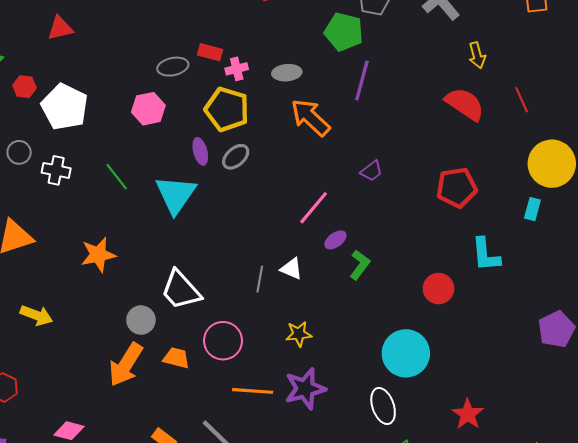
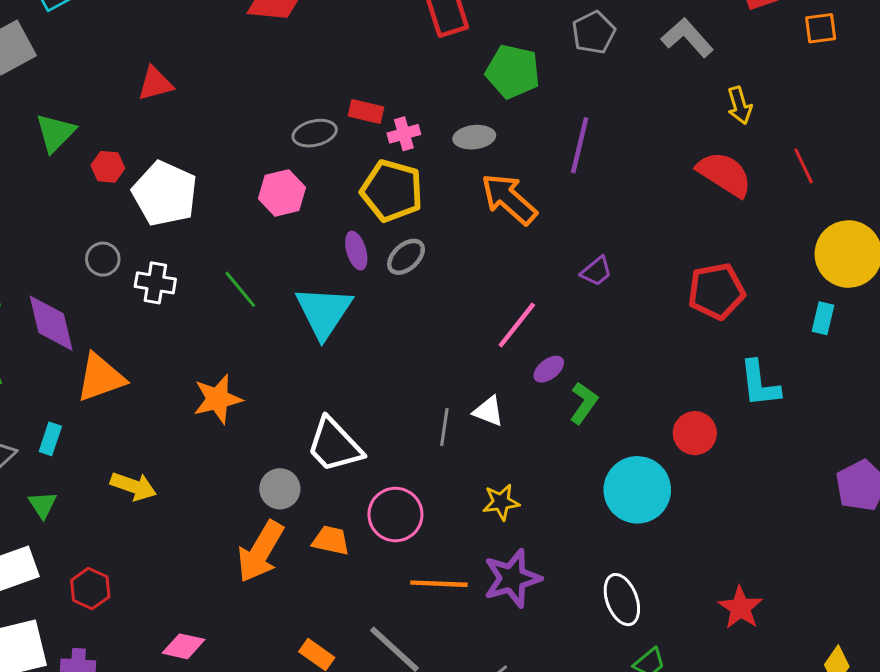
green pentagon: (344, 32) -> (513, 72), moved
cyan circle: (406, 353) -> (637, 490), moved

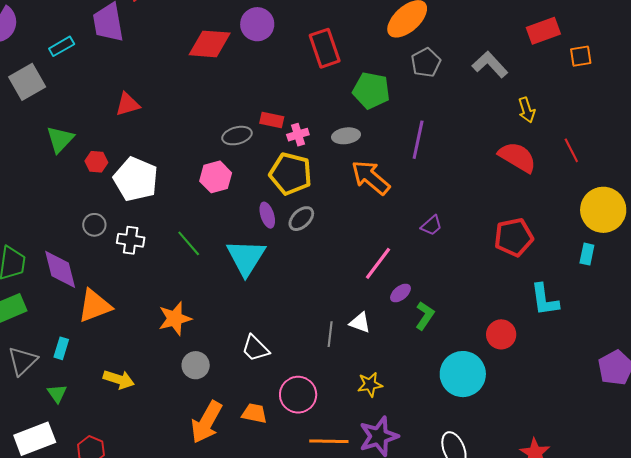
white trapezoid: (334, 445) -> (255, 348), size x0.7
gray circle: (280, 489) -> (196, 365), moved

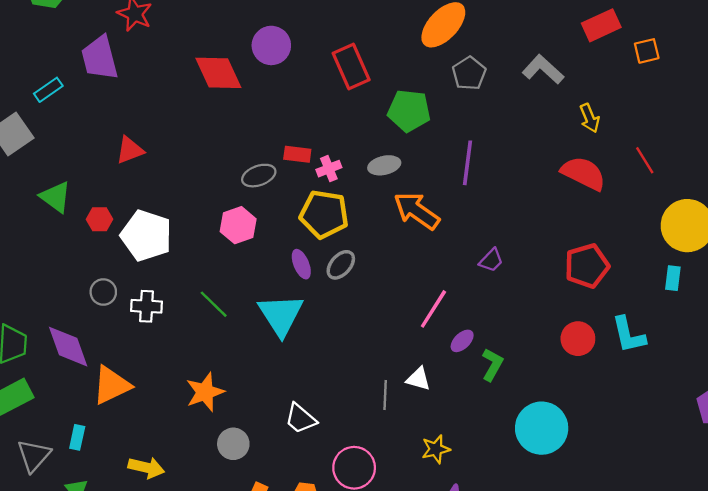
red diamond: (210, 44) -> (218, 73), turned 66
green triangle: (60, 139) -> (56, 197), turned -32
red circle: (501, 334) -> (578, 339), moved

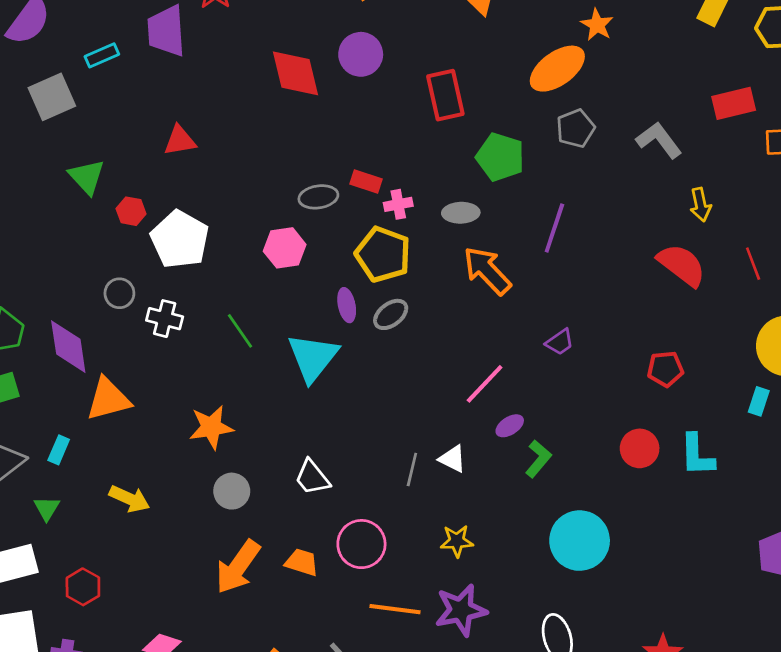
red pentagon: (587, 266) -> (665, 369), size x0.7

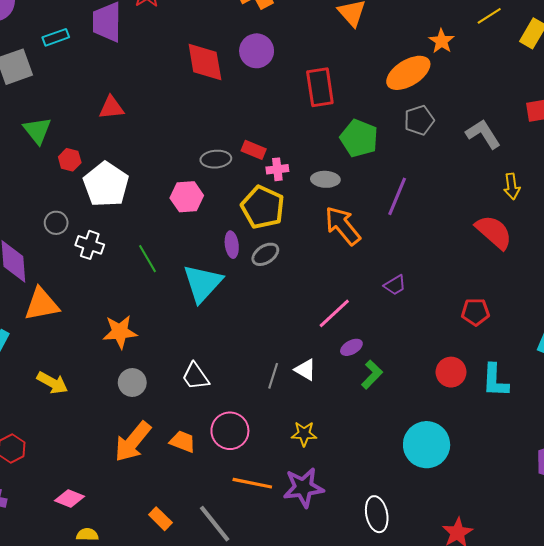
cyan circle: (580, 541) -> (427, 445), moved

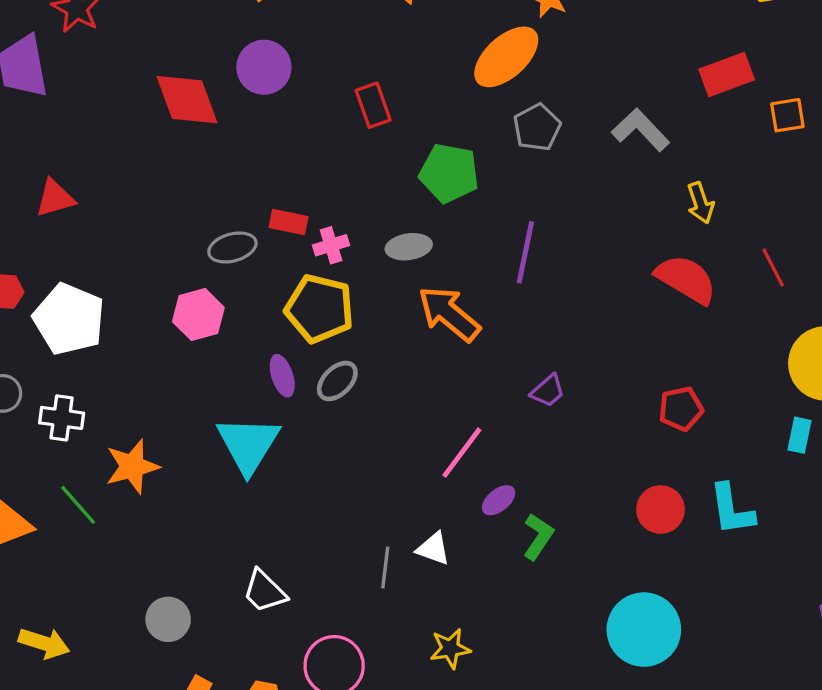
red rectangle: (320, 87) -> (373, 105), size x0.7
green line: (148, 259) -> (78, 505), moved
orange star: (120, 332) -> (132, 466), moved

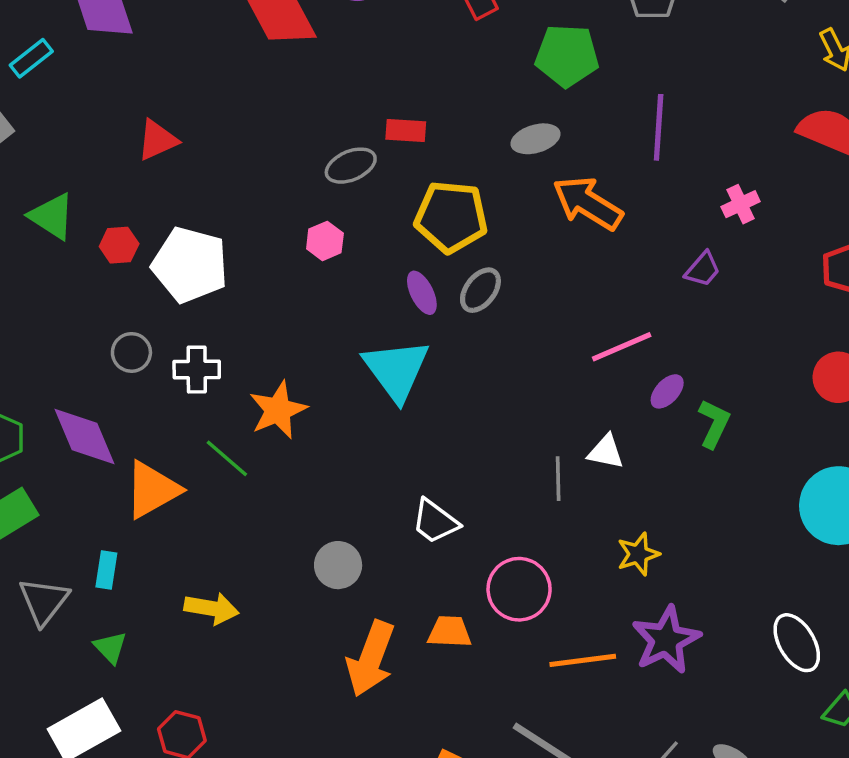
pink cross: (331, 245) -> (741, 204), moved
pink hexagon: (198, 315) -> (325, 241), size x0.7
pink line: (462, 453) -> (622, 347), turned 38

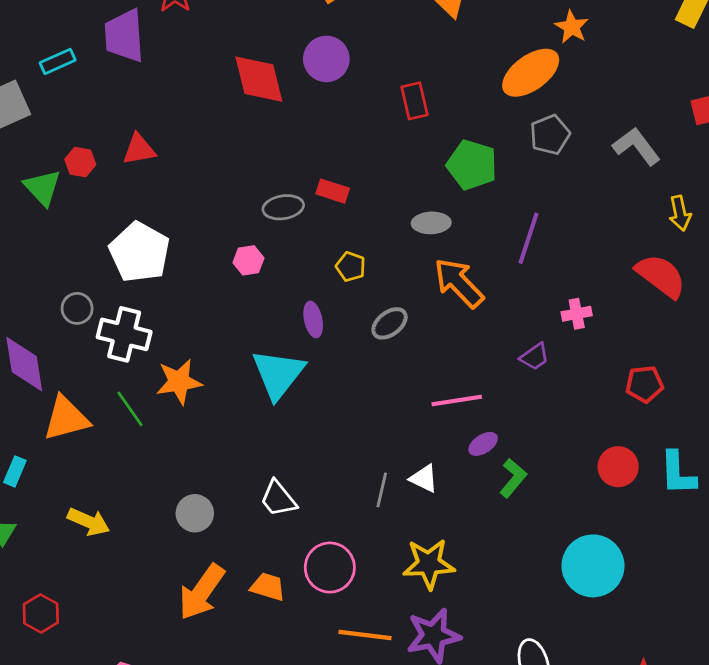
yellow pentagon: (451, 217) -> (351, 267), size x0.5
red hexagon: (119, 245) -> (80, 162), moved
gray ellipse: (480, 290) -> (390, 323), moved
white cross: (197, 370) -> (124, 334), size x1.4
yellow star: (638, 554) -> (429, 564), size x1.5

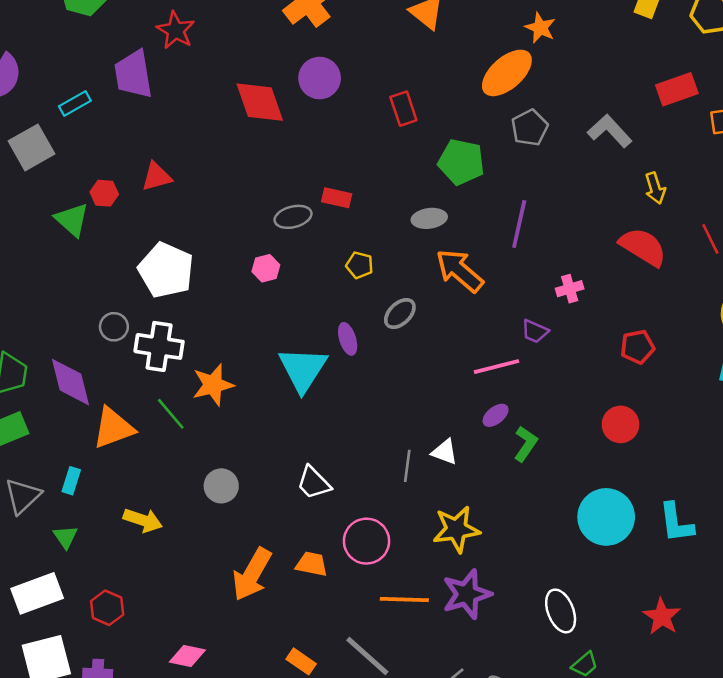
purple ellipse: (313, 319) -> (348, 339), moved
purple trapezoid: (535, 357) -> (535, 331), turned 64
pink line: (457, 401) -> (496, 367), moved
cyan L-shape: (678, 473) -> (676, 523), moved
gray circle: (195, 513) -> (221, 486), moved

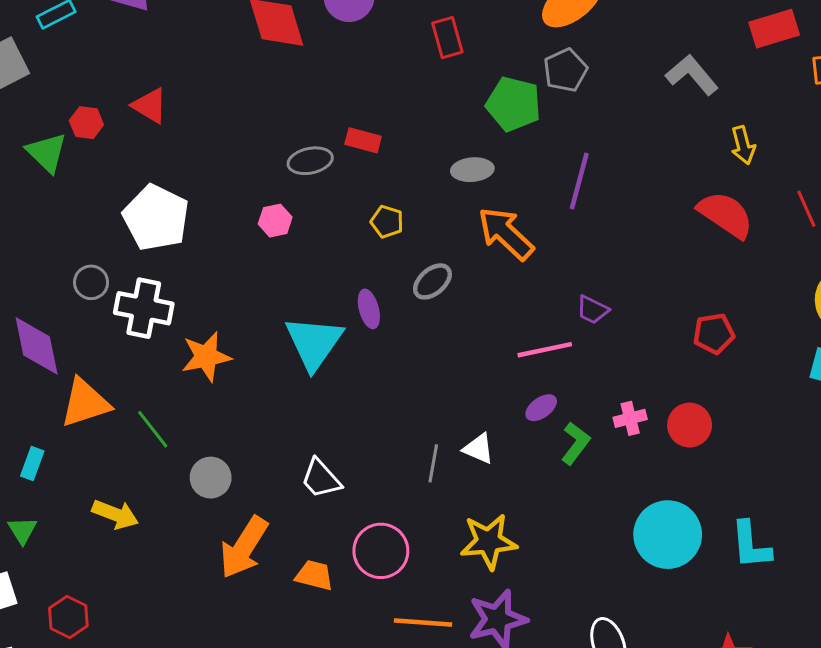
gray pentagon: (530, 128) -> (565, 70), moved
red triangle: (157, 177) -> (150, 106), turned 44
pink cross: (570, 289) -> (630, 418), moved
green line: (171, 414) -> (153, 429), moved
orange arrow: (252, 574) -> (244, 547), moved

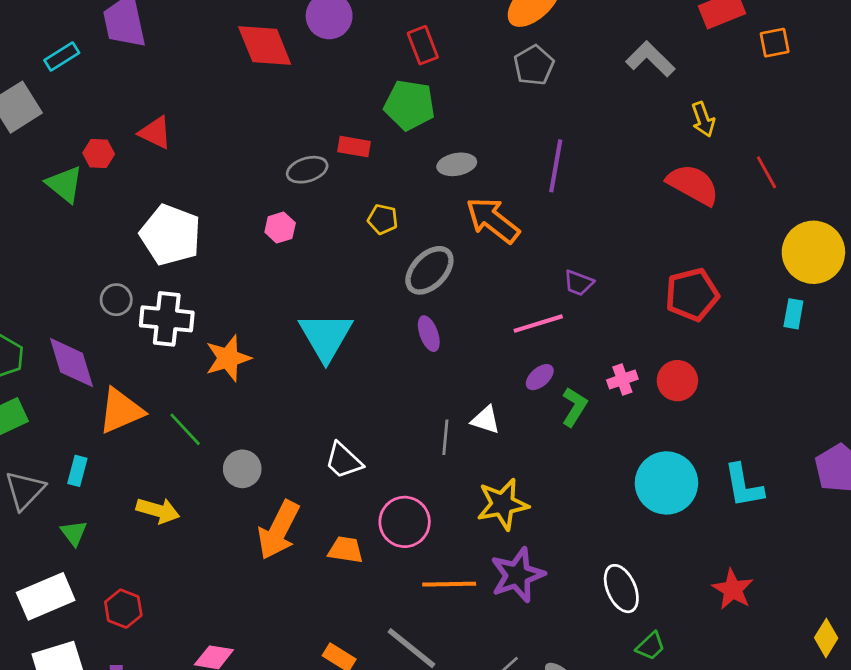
green pentagon: (514, 104) -> (410, 105), moved
gray ellipse: (432, 281) -> (429, 270), size x1.4
purple ellipse: (369, 309) -> (429, 334), moved
red pentagon: (714, 334) -> (692, 295), size x1.4

